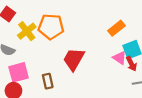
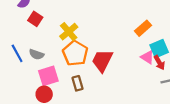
orange pentagon: (51, 27) -> (75, 53), moved, turned 30
yellow cross: (27, 31) -> (69, 32), moved

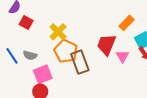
pink triangle: (147, 57) -> (122, 56), moved, turned 32
red trapezoid: (102, 61) -> (106, 45), moved
brown rectangle: (77, 83) -> (80, 62), moved, size x1.6

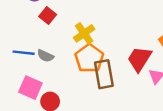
blue line: (12, 56) -> (24, 53), turned -60
pink square: (43, 74) -> (30, 88), moved, turned 36

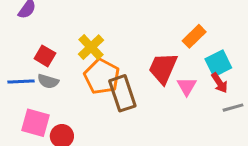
red square: (48, 16) -> (45, 56), moved

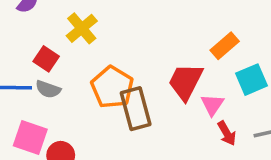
yellow cross: (91, 47) -> (82, 28), moved
red arrow: (219, 83) -> (227, 133), moved

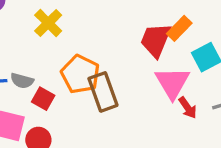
red square: (46, 59) -> (43, 99), moved
red trapezoid: (185, 82) -> (156, 40), moved
pink triangle: (212, 105) -> (172, 83), size x1.6

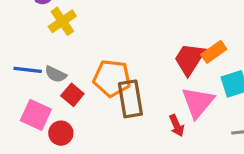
yellow cross: (48, 23) -> (62, 21), moved
orange pentagon: (80, 74) -> (112, 78), turned -30
red arrow: (188, 108) -> (177, 126), moved

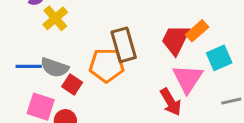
gray semicircle: (56, 74) -> (55, 67), size x1.4
brown rectangle: (130, 99) -> (124, 45), moved
red arrow: (177, 126) -> (171, 102), size x1.4

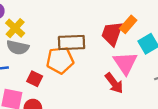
brown rectangle: (124, 45) -> (72, 42), turned -70
gray semicircle: (55, 67) -> (18, 47), moved

